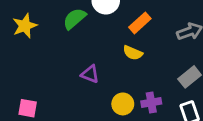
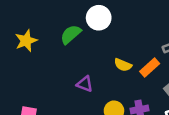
orange rectangle: (140, 23) -> (150, 67), moved

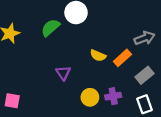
purple triangle: (85, 84) -> (63, 73), turned 35

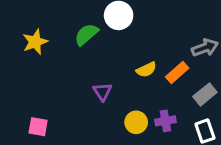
yellow semicircle: (98, 56) -> (146, 70), turned -49

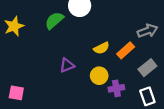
purple triangle: (102, 92) -> (67, 65), turned 42
yellow circle: (136, 122) -> (99, 76), moved

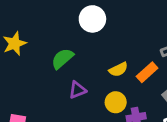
green semicircle: (54, 20) -> (62, 59), moved

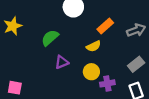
orange rectangle: (147, 72) -> (105, 26), moved

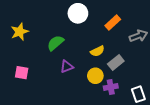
orange rectangle: (105, 26) -> (113, 23), moved
gray rectangle: (136, 64) -> (116, 62), moved
pink square: (15, 88) -> (22, 73), moved

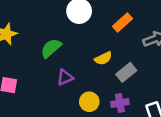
yellow circle: (95, 76) -> (89, 102), moved

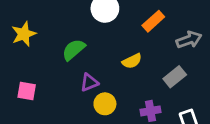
gray rectangle: (126, 72) -> (175, 77), moved
yellow circle: (89, 102) -> (105, 104), moved

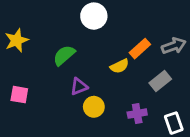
orange rectangle: (153, 21) -> (140, 49), moved

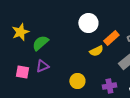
white circle: (94, 16) -> (88, 23), moved
green semicircle: (64, 55) -> (40, 43), moved
purple triangle: (79, 86) -> (42, 66), moved

